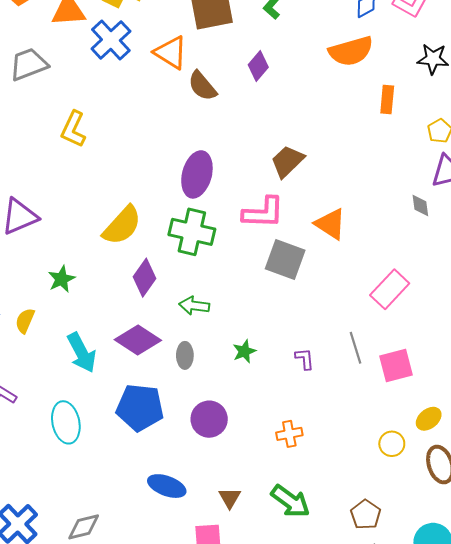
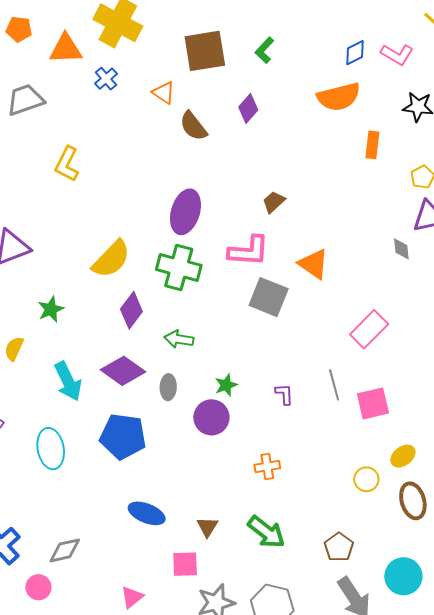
blue cross: (111, 40) -> (106, 79), size x0.6
orange triangle: (171, 53) -> (164, 93), size x0.7
brown trapezoid: (287, 161) -> (274, 202), size x0.7
purple circle: (209, 419) -> (211, 417), moved

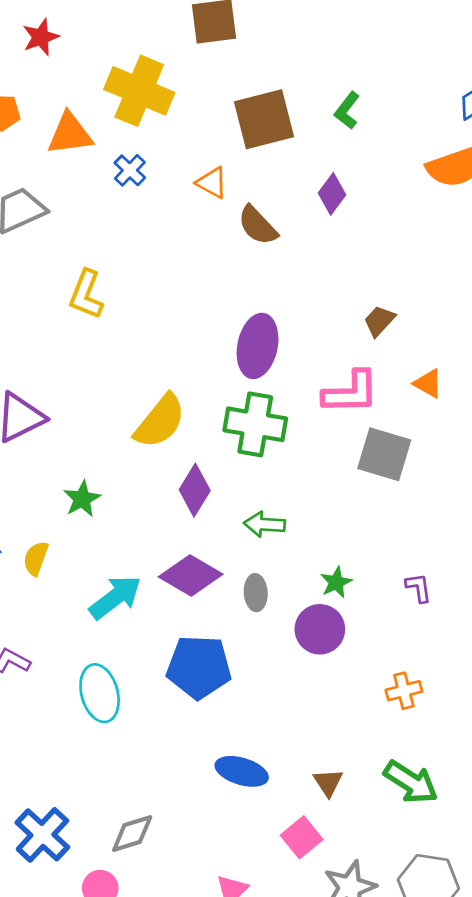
orange triangle: (314, 264) -> (428, 383), moved, size x0.7
cyan arrow: (68, 381) -> (115, 597), turned -96
pink square: (185, 564) -> (302, 837), turned -32

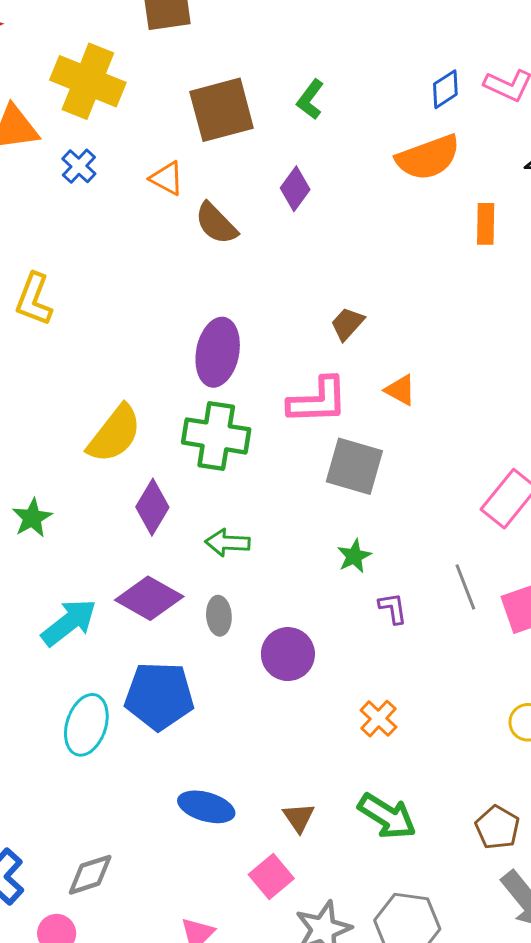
green star: (336, 582) -> (354, 556), moved
orange cross: (404, 691) -> (378, 719), turned -32
cyan ellipse: (100, 693) -> (86, 725), moved, turned 34

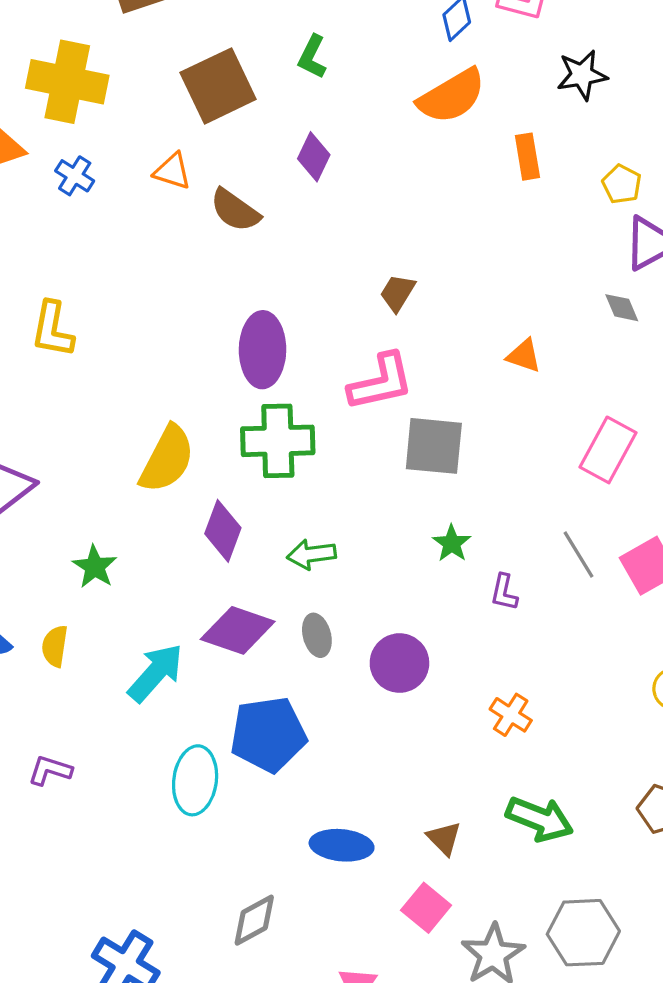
orange triangle: (400, 390) -> (524, 356), moved
purple L-shape: (393, 608) -> (504, 592), turned -148
gray diamond: (90, 875) -> (254, 920), moved

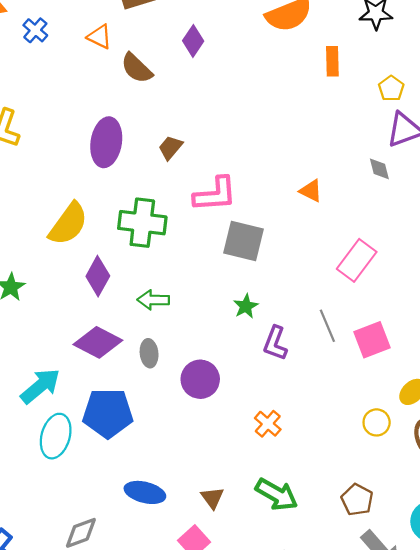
brown trapezoid: (398, 293) -> (170, 148), moved
purple ellipse: (263, 350) -> (106, 142), moved
purple L-shape: (504, 592) -> (275, 343), size x1.4
cyan arrow: (156, 673) -> (40, 386), moved

